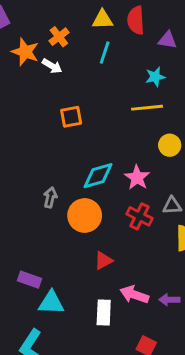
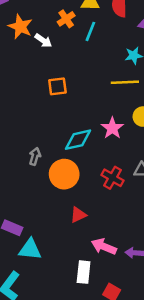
orange cross: (59, 37) -> (66, 19), moved
pink star: (137, 178) -> (112, 128), moved
white rectangle: (104, 312) -> (84, 272), moved

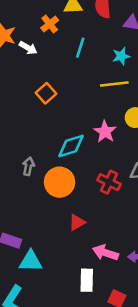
cyan line: (90, 31) -> (80, 48), moved
orange square: (57, 86) -> (46, 93), turned -30

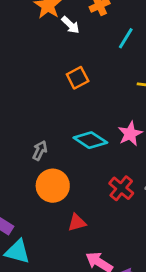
cyan diamond: (71, 146) -> (90, 140), turned 36
orange circle: (60, 182) -> (53, 186), moved

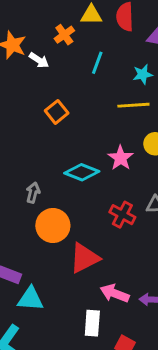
red triangle: (77, 223) -> (84, 258), size x1.6

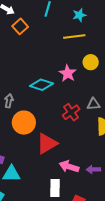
orange square: (57, 112) -> (20, 26), moved
red cross: (122, 215) -> (71, 112), turned 30

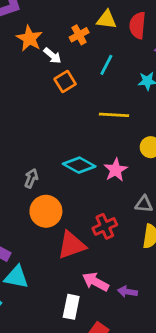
yellow line: (74, 37) -> (114, 115), moved
pink star: (68, 73) -> (116, 170), moved
red cross: (71, 112) -> (105, 226), moved

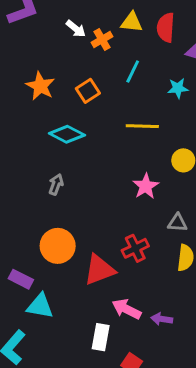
orange star: (29, 38) -> (40, 86), moved
white arrow: (52, 56) -> (76, 29), moved
cyan diamond: (79, 165) -> (67, 134), moved
gray arrow: (31, 178) -> (56, 184), moved
orange circle: (46, 211) -> (58, 246), moved

